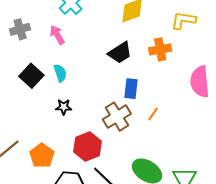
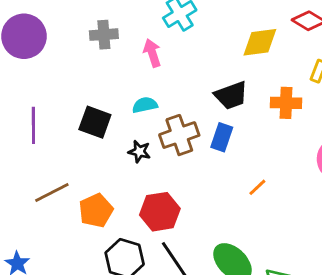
cyan semicircle: (60, 73) -> (145, 105), turned -96
black square: (31, 76) -> (95, 122), moved, turned -35
blue rectangle: (131, 89) -> (222, 137), moved
brown cross: (117, 117) -> (179, 135), moved

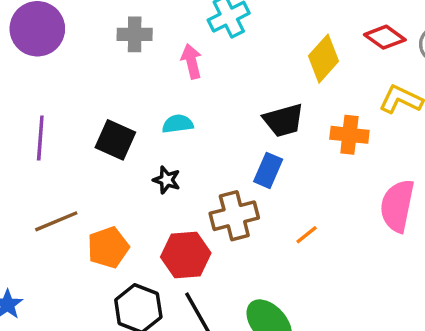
yellow diamond: (260, 42) -> (323, 59), turned -45
brown cross: (179, 135) -> (234, 216), moved

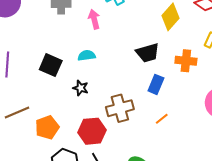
blue rectangle: (268, 170) -> (156, 84), moved

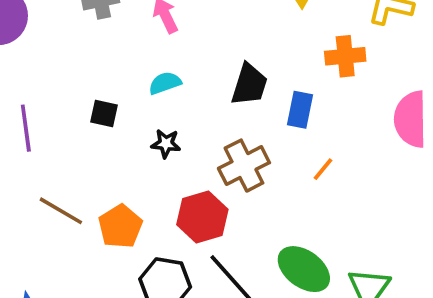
black trapezoid: (148, 53) -> (249, 85), moved, turned -45
black square: (51, 65) -> (104, 113), size x0.7
brown line: (17, 113) -> (61, 211), turned 65

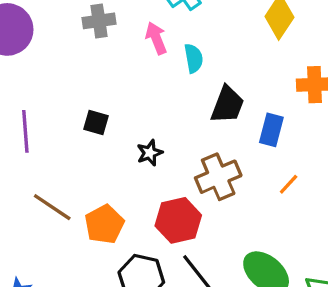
cyan semicircle: (165, 83) -> (194, 58), moved, turned 96
black star: (166, 144) -> (150, 153), turned -30

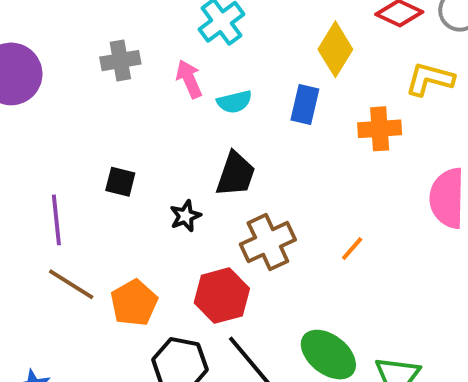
cyan semicircle: (194, 58) -> (234, 102), turned 88
black trapezoid: (227, 105) -> (236, 174), moved
blue rectangle: (271, 130) -> (305, 105), moved
purple line: (25, 131) -> (56, 220), moved

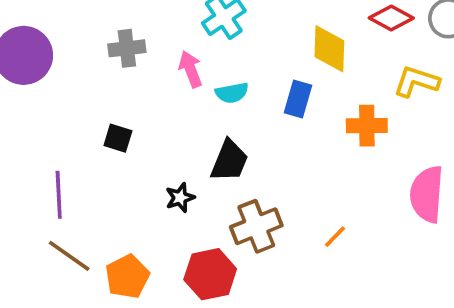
yellow diamond: (335, 49) -> (329, 49), turned -33
black square: (120, 182) -> (118, 138), moved

